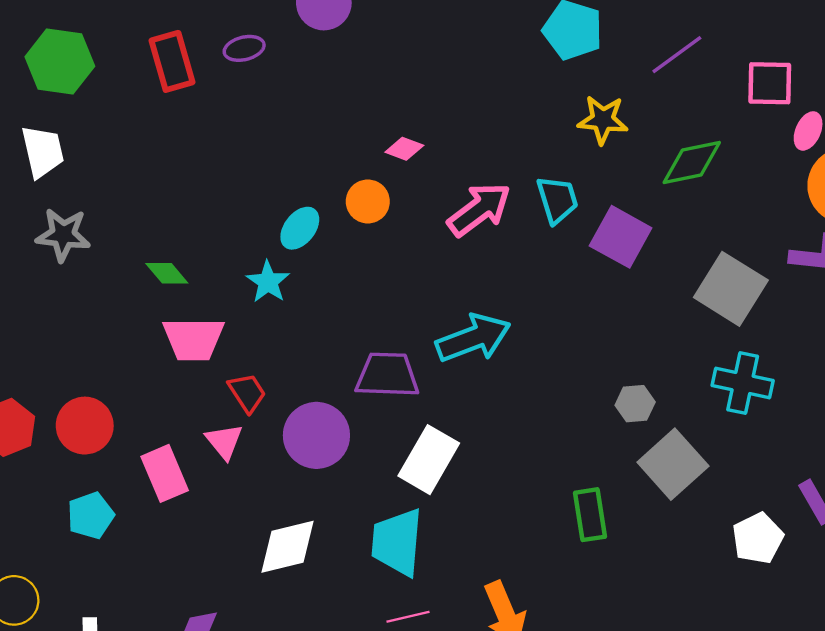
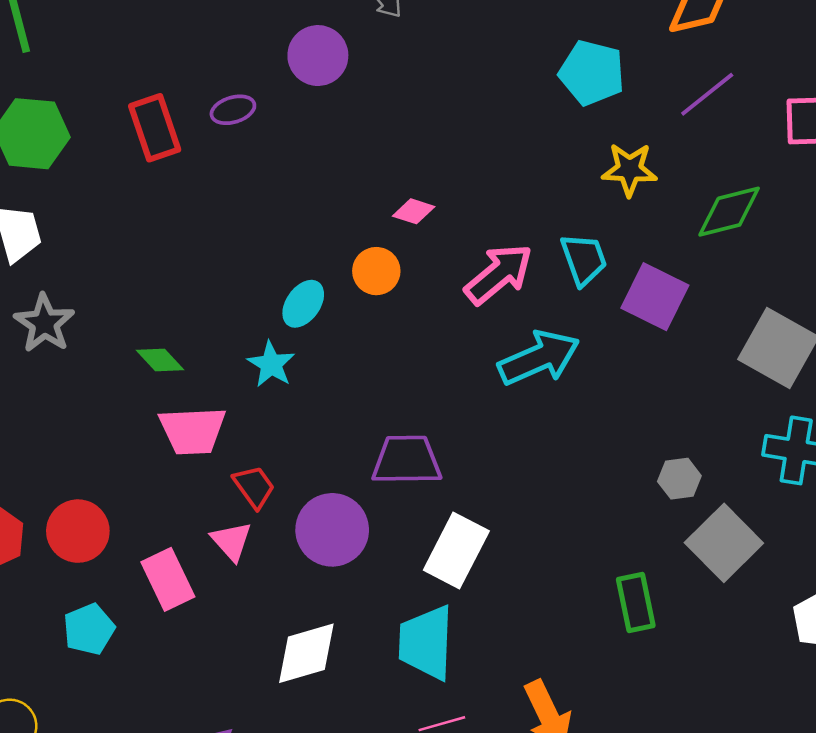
gray star: (63, 235) -> (44, 323), turned 30
cyan arrow: (473, 338) -> (539, 358), moved

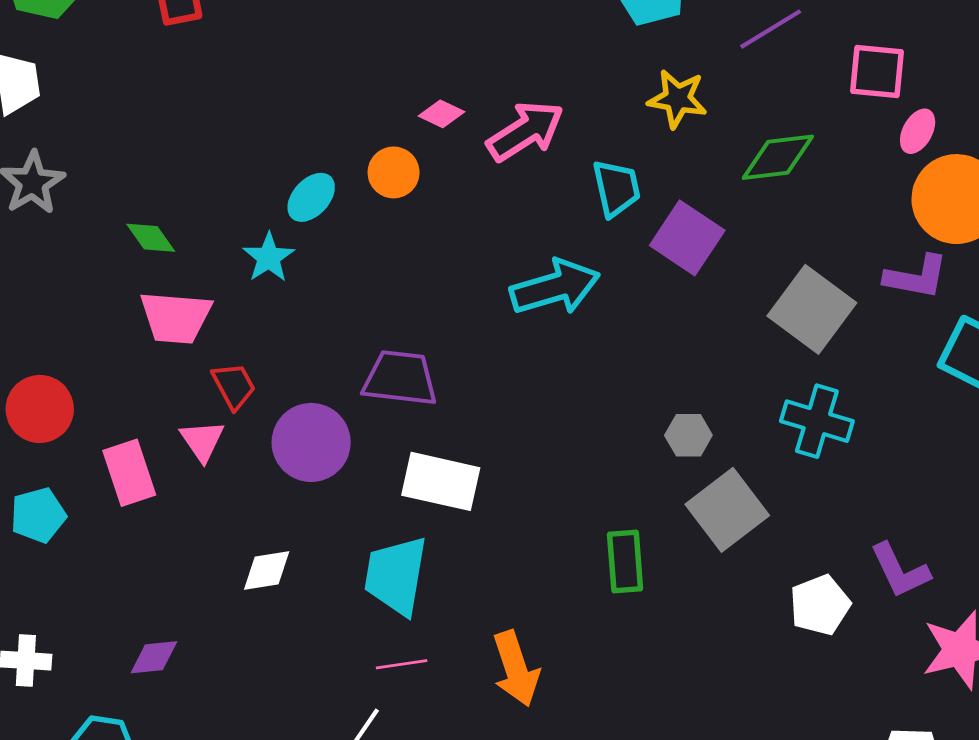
pink arrow: (499, 274) -> (525, 131), moved
white rectangle: (456, 551) -> (441, 481), turned 68
white diamond: (306, 653) -> (267, 571), size x0.7

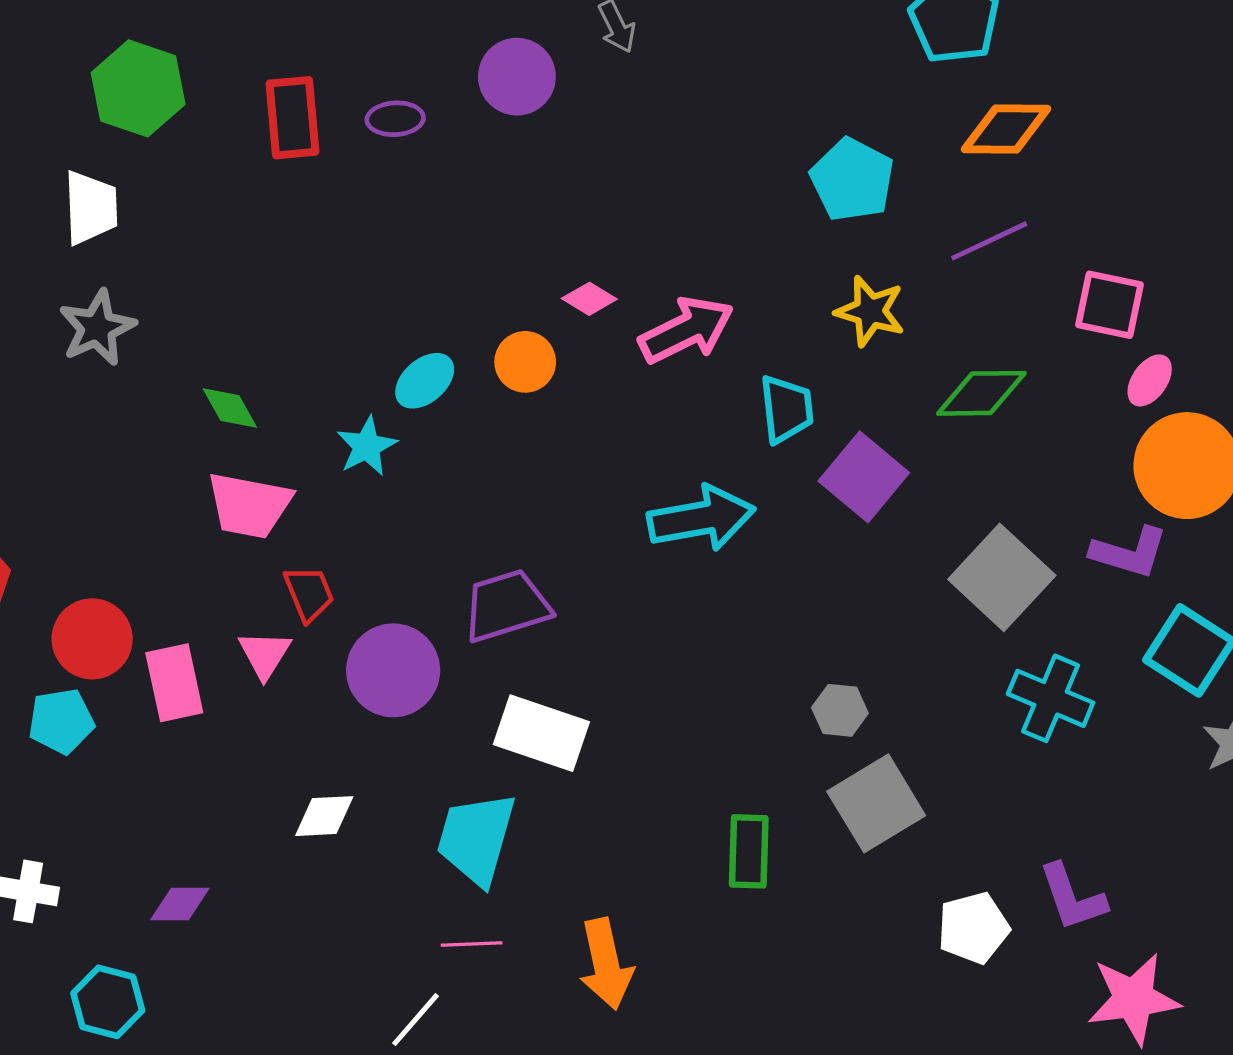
purple trapezoid: (400, 378) -> (506, 606), turned -30
red circle: (40, 409) -> (92, 639), moved
cyan cross: (817, 421) -> (1051, 698), moved

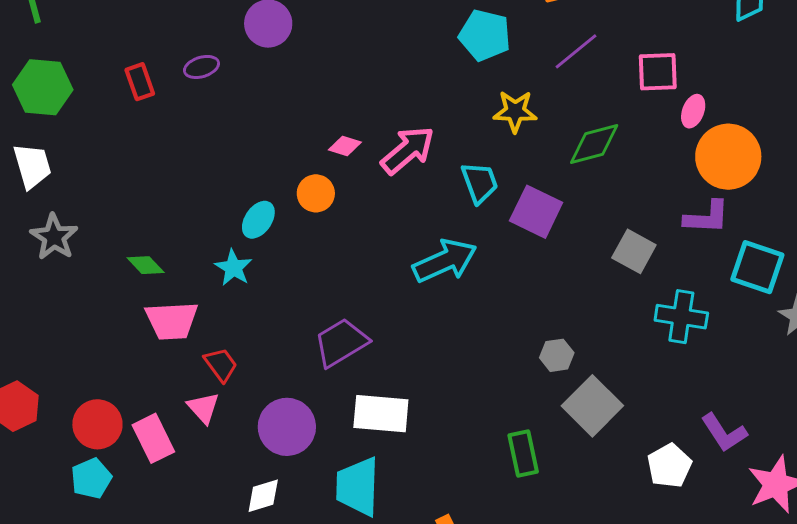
red rectangle: (292, 118) -> (140, 82), size x0.7
gray square: (1002, 577) -> (634, 251), size x0.7
purple circle: (393, 670) -> (287, 427), moved

